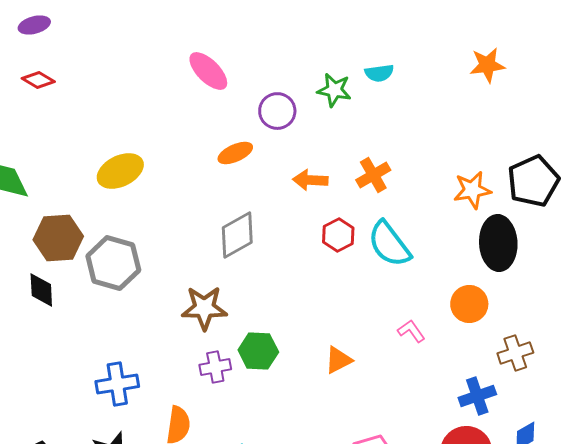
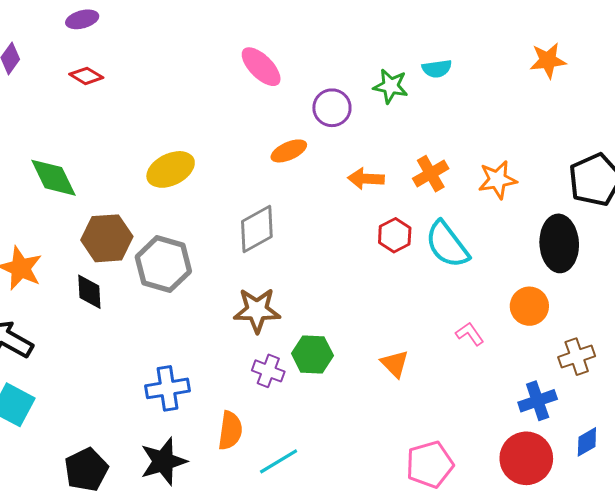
orange star: (472, 190) -> (497, 180), moved
gray diamond: (237, 235) -> (257, 229), moved
orange triangle: (338, 360) -> (395, 364), turned -48
purple cross: (215, 367) -> (268, 371), turned 32

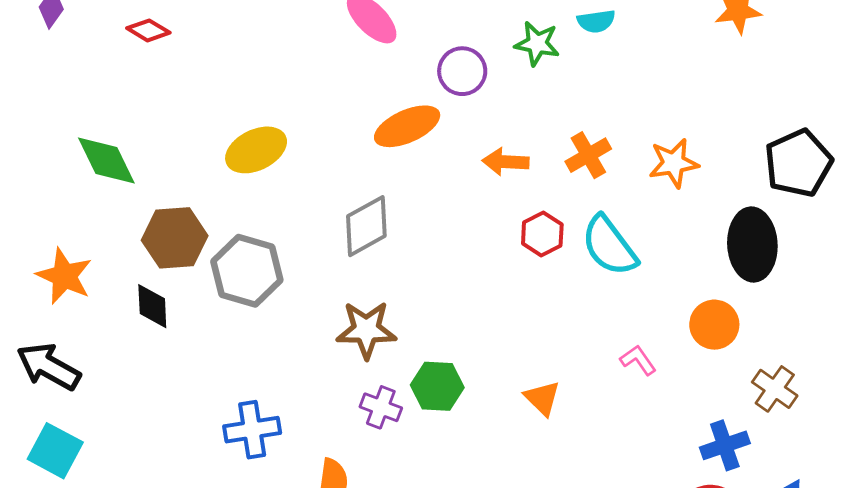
orange ellipse: (289, 151) -> (407, 126), size x1.4
brown cross: (577, 357) -> (775, 389), turned -36

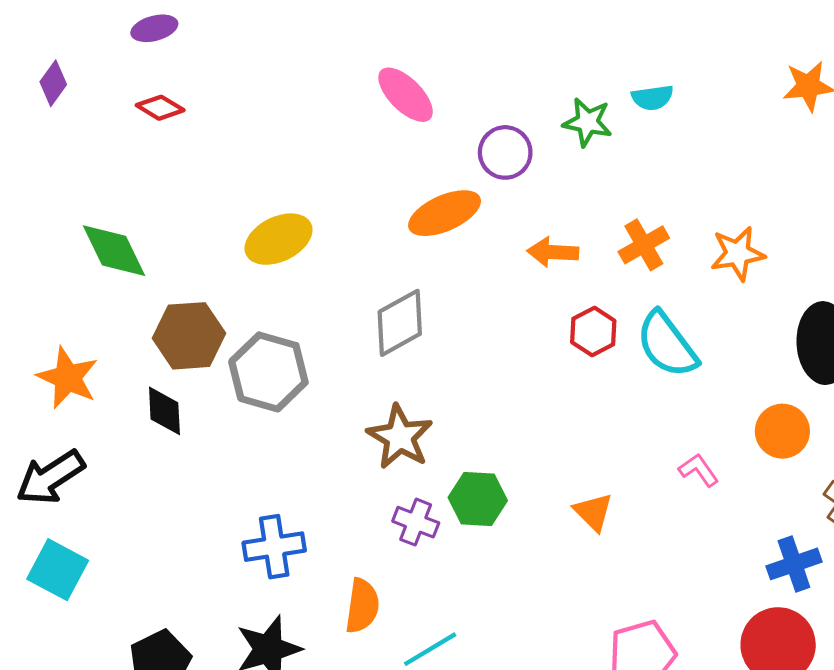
brown star: (366, 330) -> (400, 437), turned 30
black arrow: (49, 367) -> (50, 477), turned -62

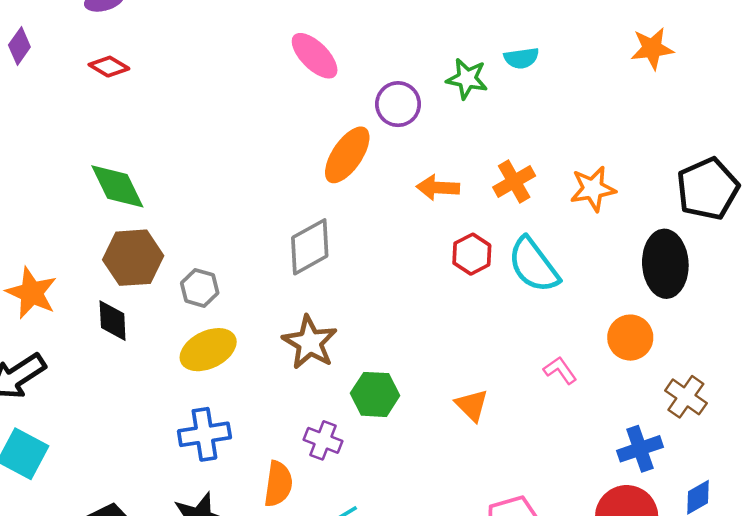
orange ellipse: (445, 213) -> (347, 155), turned -32
yellow ellipse: (279, 239) -> (208, 350), moved
green diamond: (114, 251) -> (117, 186), moved
gray hexagon: (268, 372) -> (200, 288), size x0.6
purple cross: (416, 522) -> (323, 440), moved

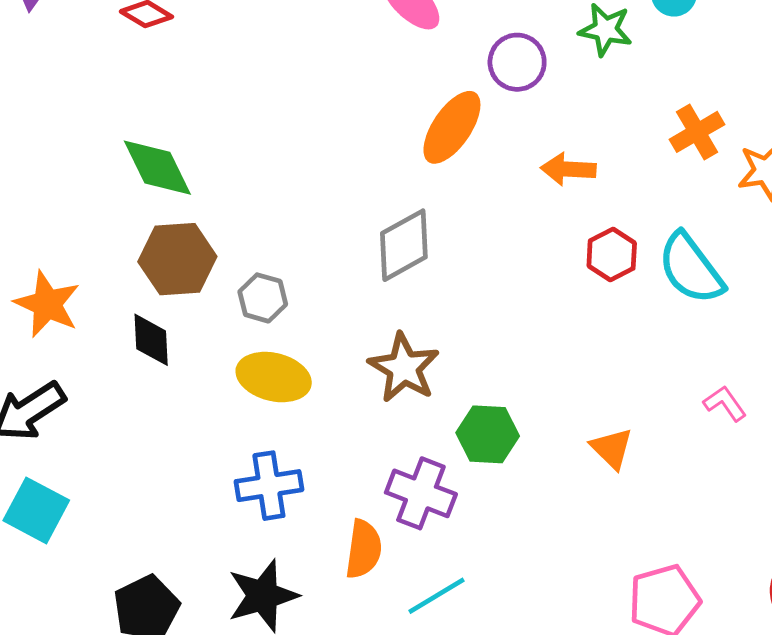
orange cross: (514, 182) -> (697, 132), moved
yellow ellipse: (208, 350) -> (274, 377), turned 40
purple cross: (323, 440) -> (421, 493), size x1.4

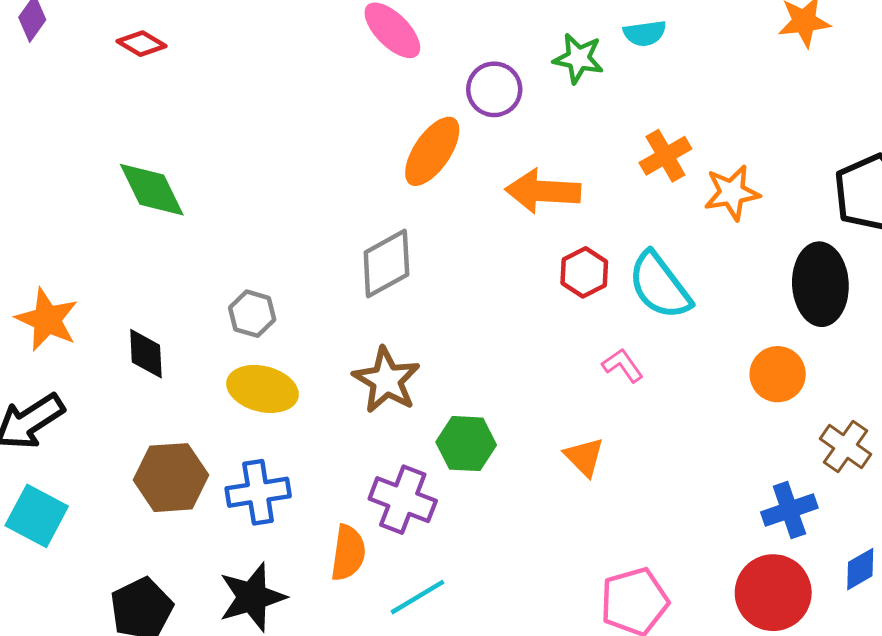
orange arrow: (568, 169) -> (543, 191), size x1.4
brown hexagon: (177, 259) -> (171, 478), moved
pink L-shape: (725, 403) -> (623, 365), moved

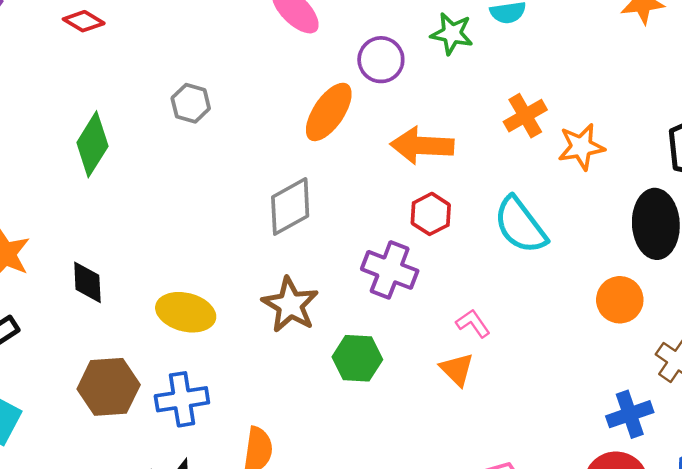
green diamond: (152, 190) -> (92, 144), turned 58
red hexagon: (584, 272) -> (431, 214), moved
gray hexagon: (252, 314) -> (191, 103), moved
pink L-shape: (623, 365) -> (473, 323), moved
purple cross: (403, 500) -> (390, 270), moved

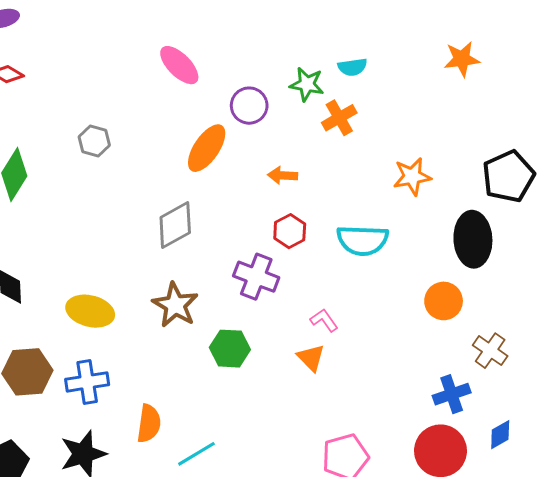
orange cross: (525, 116) -> (339, 118), moved
orange arrow: (422, 146) -> (283, 175), size x0.6
cyan semicircle: (520, 225) -> (363, 240), turned -51

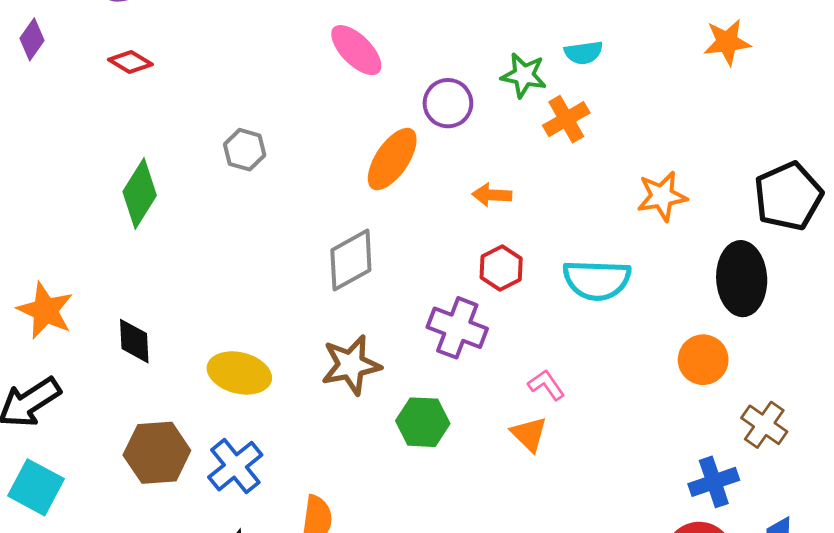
brown star: (175, 305) -> (351, 365), turned 30
blue cross: (87, 382) -> (235, 466), turned -30

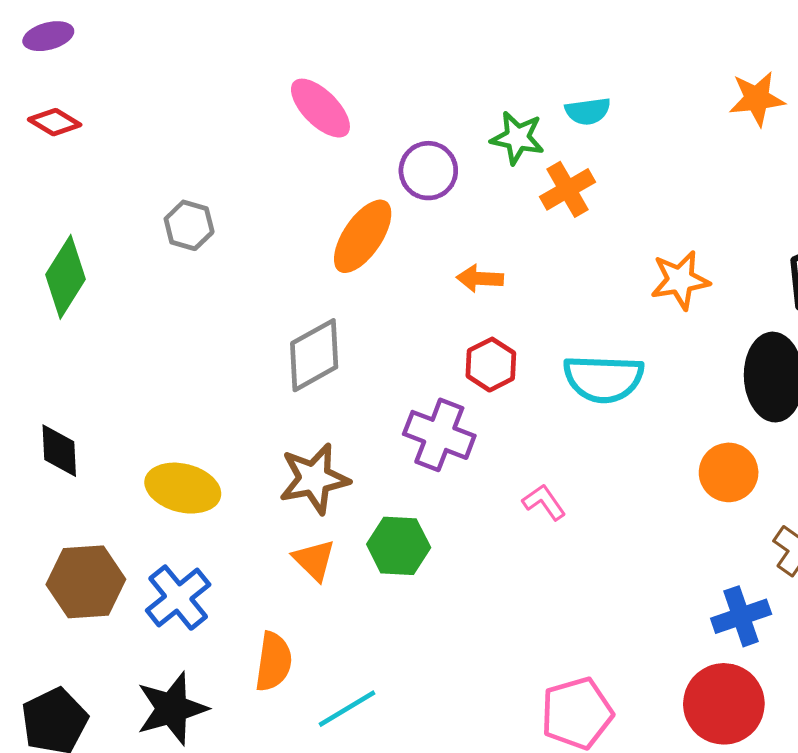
orange triangle: (529, 434) -> (314, 560), moved

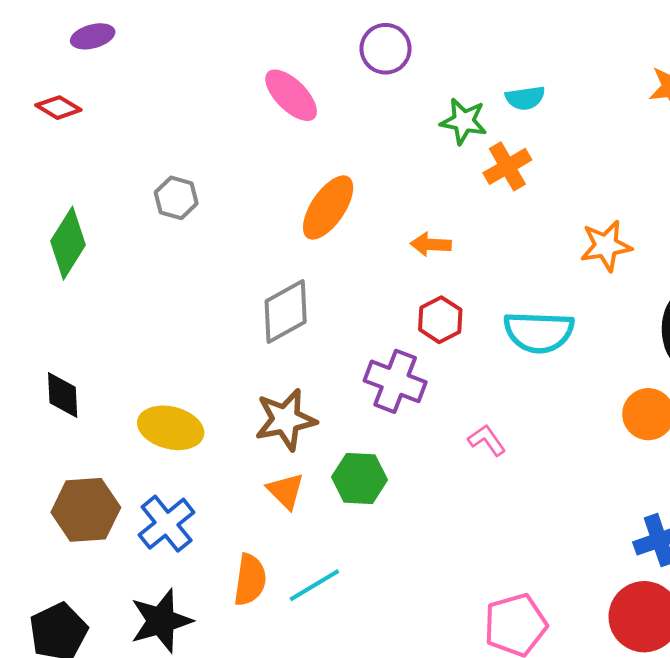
purple ellipse: (48, 36) -> (93, 36), moved
purple circle: (428, 171) -> (386, 49), moved
cyan line: (347, 709) -> (314, 585), moved

